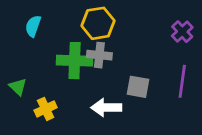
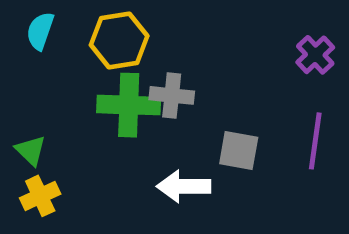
yellow hexagon: (98, 23) -> (119, 40), moved
cyan semicircle: (33, 26) -> (40, 31), moved
yellow cross: (46, 109) -> (40, 196), moved

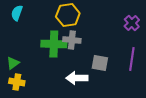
yellow hexagon: (119, 40) -> (68, 15), moved
green triangle: (31, 150) -> (13, 63), turned 40
yellow cross: (40, 196) -> (17, 82), turned 35

